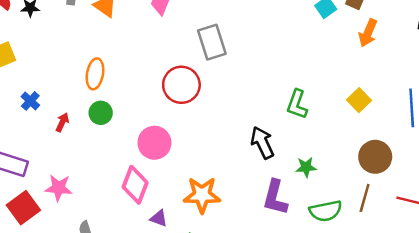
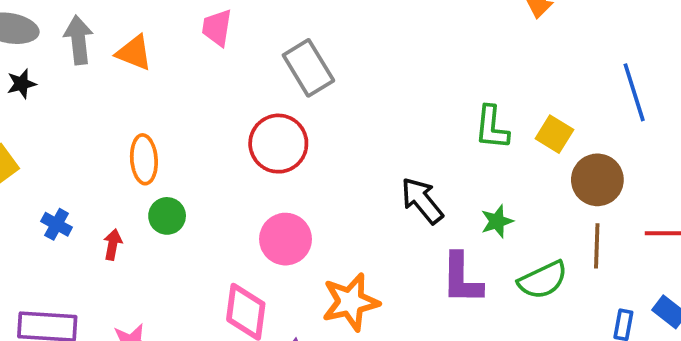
yellow square: (359, 100) -> (554, 134), moved
green L-shape: (297, 104) -> (492, 128), moved
pink circle: (154, 143) -> (286, 239), moved

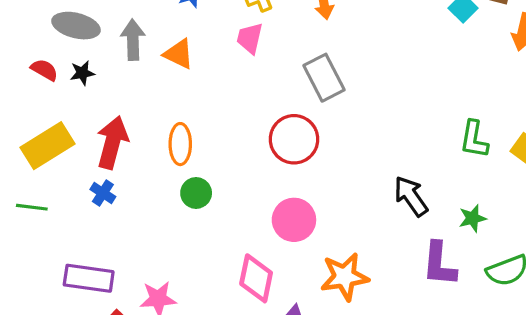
red arrow: (113, 245) -> (112, 142), moved, size x2.0

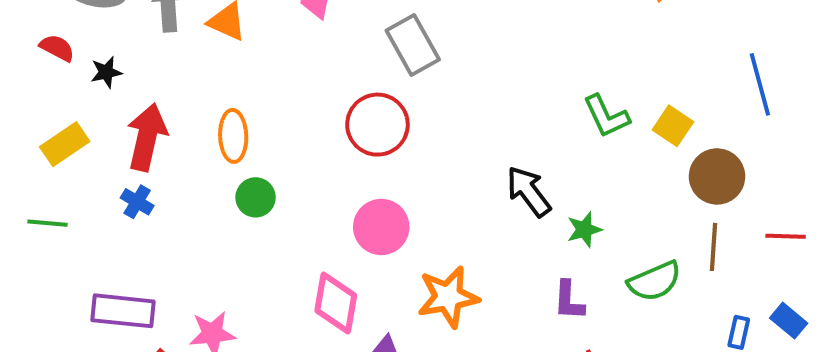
black star: (82, 73) -> (106, 72), moved
green L-shape: (474, 139) -> (606, 116), turned -33
yellow rectangle: (48, 146) -> (65, 144), size x0.7
green star: (472, 218) -> (584, 230), moved
purple L-shape: (439, 264) -> (569, 300), moved, size x0.7

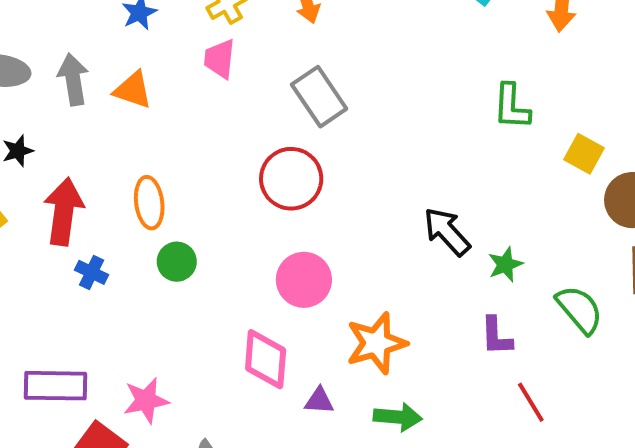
green L-shape: (606, 116) -> (512, 107), moved, turned 33
blue cross: (137, 202) -> (92, 272), moved
green semicircle: (655, 281) -> (580, 309), turned -102

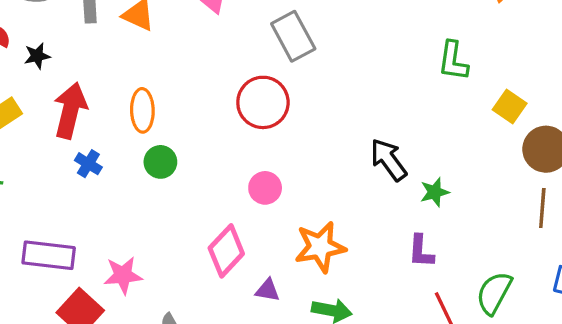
pink circle: (304, 280) -> (265, 188), size x0.7
green semicircle: (580, 309) -> (494, 293), moved, turned -117
pink diamond: (266, 359) -> (226, 251), turned 33

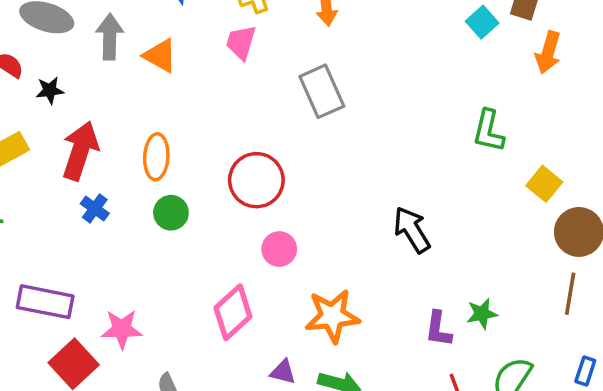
red circle: (263, 102) -> (256, 180), moved
green star: (435, 192) -> (482, 314), moved
purple triangle: (268, 290) -> (283, 372), moved

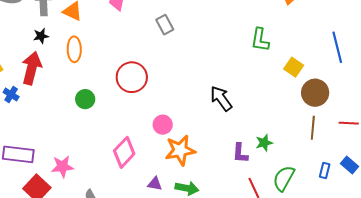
black star: (50, 90) -> (41, 36), moved
gray rectangle: (322, 91) -> (165, 25), size x0.7
orange ellipse: (156, 157) -> (74, 49), moved
blue cross: (95, 208) -> (11, 95), moved
pink circle: (279, 249) -> (163, 125), moved

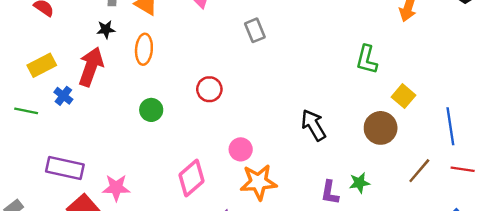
blue line: (337, 47) -> (450, 126), moved
red circle: (132, 77) -> (209, 89), size x0.7
brown circle: (315, 93) -> (381, 128), moved
brown line: (313, 128) -> (419, 171), turned 30

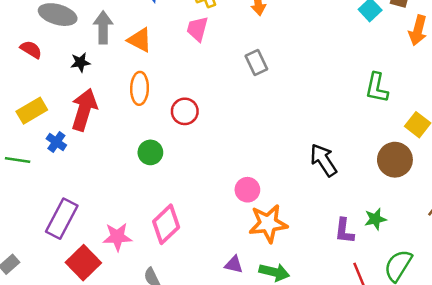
black star: (106, 29) -> (80, 62), moved
red circle: (209, 89) -> (185, 111), moved
purple rectangle: (65, 168) -> (62, 219), turned -72
pink diamond: (192, 178) -> (166, 224), moved

